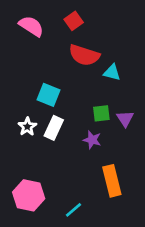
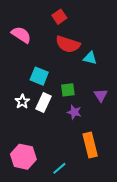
pink semicircle: (31, 26) -> (21, 35), moved
green square: (101, 113) -> (68, 90), moved

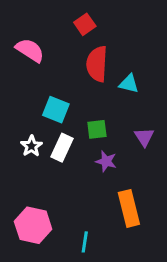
red semicircle: (68, 44) -> (97, 64), turned 75
cyan line: (59, 168) -> (85, 242), turned -40

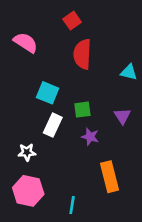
cyan triangle: (129, 84) -> (129, 72), moved
white star: (32, 146) -> (27, 152), moved, turned 30

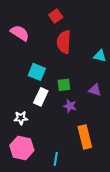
purple triangle: (122, 116) -> (95, 90), turned -40

